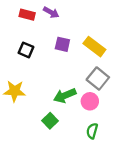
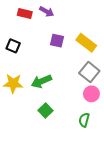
black square: (26, 50) -> (13, 46), moved
green arrow: (65, 96) -> (41, 81), moved
pink circle: (90, 101) -> (91, 94), moved

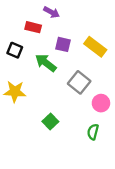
red rectangle: (25, 14) -> (33, 27), moved
gray square: (89, 72) -> (79, 82), moved
green arrow: (41, 81) -> (46, 63), moved, turned 60

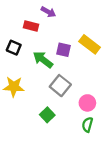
purple square: (63, 44) -> (64, 50), moved
gray square: (79, 82) -> (60, 86), moved
pink circle: (101, 103) -> (87, 103), moved

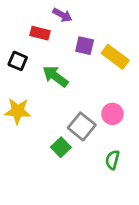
purple square: (64, 50) -> (85, 46), moved
gray square: (60, 86) -> (82, 126), moved
pink circle: (87, 103) -> (112, 114), moved

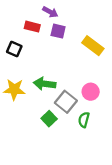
purple square: (85, 46) -> (58, 31), moved
green arrow: (55, 76) -> (45, 84), moved, turned -30
green semicircle: (112, 160) -> (84, 120), moved

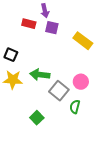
purple arrow: (50, 12) -> (45, 11), turned 48
black square: (14, 49) -> (11, 55), moved
green square: (49, 119) -> (37, 118), moved

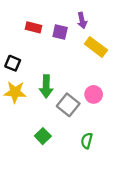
purple arrow: (45, 11) -> (82, 20), moved
green arrow: (40, 75) -> (46, 86), turned -96
green semicircle: (75, 107) -> (87, 141), moved

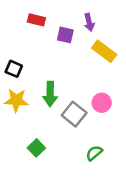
red rectangle: (34, 27) -> (36, 20), moved
green square: (43, 136) -> (36, 148), moved
green semicircle: (87, 141) -> (94, 153), turned 35

